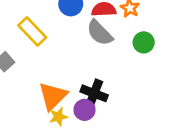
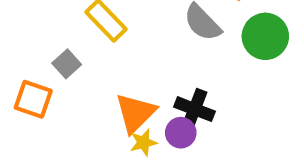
green circle: (144, 42) -> (265, 36), size x1.5

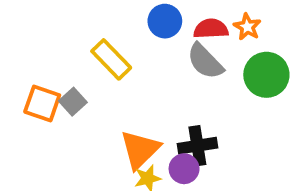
orange square: (33, 99) -> (42, 104), moved
black cross: (195, 109) -> (197, 146), turned -30

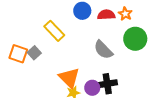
gray semicircle: (205, 61) -> (103, 50), moved
black cross: (197, 146) -> (107, 84), moved
orange triangle: (140, 150) -> (69, 78), turned -30

